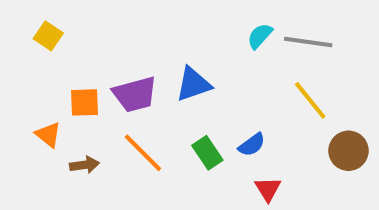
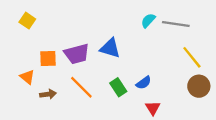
blue triangle: (193, 84) -> (110, 48), turned 35
yellow line: (310, 100) -> (192, 57), moved

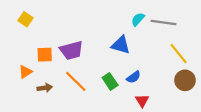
blue triangle: (110, 48) -> (121, 45), moved
orange triangle: (27, 77) -> (25, 72), turned 48

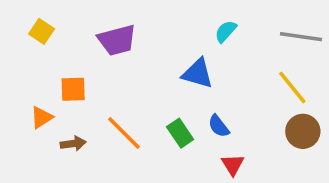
gray line: (164, 22) -> (301, 37), moved
purple trapezoid: (71, 50) -> (117, 40), moved
blue semicircle: (134, 77) -> (219, 126), turned 88

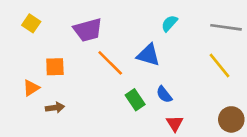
brown circle: (303, 131) -> (231, 119), moved
orange line: (124, 133) -> (110, 63), moved

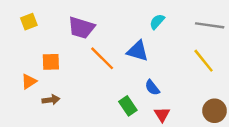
yellow square: (31, 23) -> (29, 22), turned 35
purple trapezoid: (88, 30) -> (81, 28), turned 32
green rectangle: (135, 100) -> (128, 106), moved

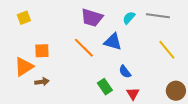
gray line: (210, 25) -> (158, 16), moved
purple trapezoid: (81, 28) -> (92, 18), moved
orange triangle: (29, 81) -> (24, 67), size x1.5

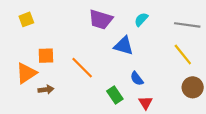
gray line: (158, 16) -> (187, 25), moved
orange line: (84, 48) -> (82, 68), moved
brown circle: (176, 91) -> (193, 87), moved

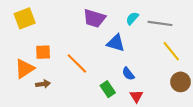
yellow square: (26, 19) -> (25, 18), size x1.5
gray line: (187, 25) -> (160, 23), moved

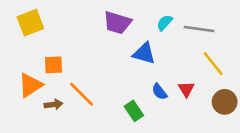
orange line: (77, 63) -> (82, 94), moved
red triangle: (136, 96) -> (186, 89), moved

